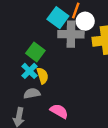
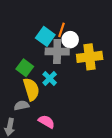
cyan cross: (29, 71) -> (50, 78), moved
yellow semicircle: (43, 76) -> (31, 89), size x1.5

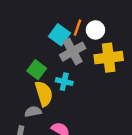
white circle: (70, 40) -> (95, 30), moved
gray cross: (57, 51) -> (73, 52), turned -30
cyan cross: (50, 78) -> (64, 82), turned -32

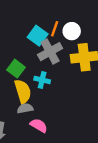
gray semicircle: (33, 112) -> (25, 108), moved

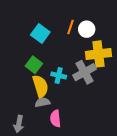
cyan square: (38, 36) -> (40, 33), moved
gray cross: (50, 52) -> (85, 72), moved
pink semicircle: (39, 125) -> (55, 119), turned -126

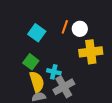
gray cross: (85, 72) -> (64, 87), moved

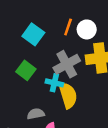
yellow semicircle: (37, 82) -> (68, 95), moved
gray cross: (64, 87) -> (67, 64), moved

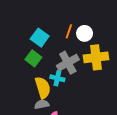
green square: (26, 70) -> (33, 58), moved
yellow semicircle: (68, 95) -> (43, 88), moved

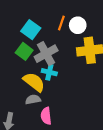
gray cross: (68, 63) -> (46, 54), moved
yellow semicircle: (43, 88) -> (34, 82), turned -35

